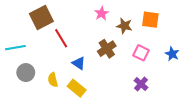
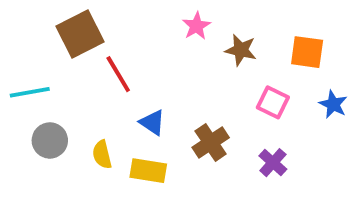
orange square: (150, 20) -> (307, 52), moved
brown cross: (107, 49) -> (211, 142), moved
yellow rectangle: (77, 88) -> (148, 171), turned -30

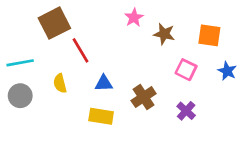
blue triangle: (152, 122) -> (104, 83), turned -36
gray circle: (50, 140) -> (20, 96), moved
yellow semicircle: (102, 155) -> (60, 83), moved

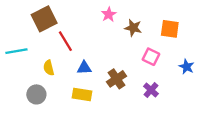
blue star: (227, 71) -> (187, 67), moved
gray circle: (20, 96) -> (36, 94), moved

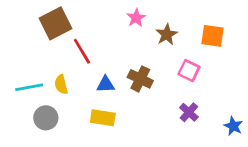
brown star: (133, 28) -> (167, 34), turned 30
cyan line: (16, 51) -> (29, 87), moved
blue star: (187, 67) -> (233, 126), moved
brown cross: (116, 79) -> (140, 79), moved, turned -30

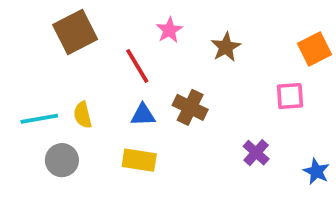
pink star: (136, 18) -> (169, 30), moved
orange square: (213, 36) -> (314, 49), moved, turned -35
red line: (82, 51) -> (137, 66), moved
pink square: (189, 71) -> (290, 96), moved, turned -30

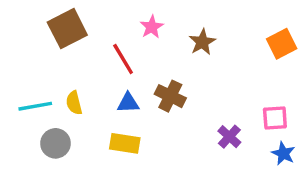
pink square: (290, 96) -> (275, 118), moved

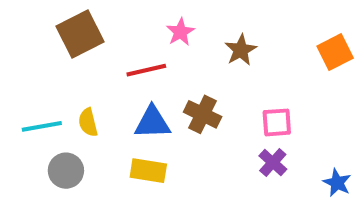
red line: (123, 59) -> (146, 70), turned -72
blue triangle: (128, 103) -> (152, 122), size x1.4
pink square: (275, 118) -> (277, 122), moved

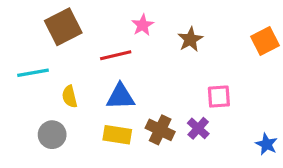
brown cross: (203, 114) -> (160, 130), moved
cyan line: (42, 126) -> (33, 73), moved
purple cross: (273, 163) -> (198, 128), moved

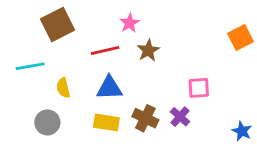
brown star: (190, 39) -> (148, 50), moved

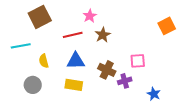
purple cross: (180, 117) -> (125, 81), turned 32
brown cross: (145, 118) -> (107, 70), moved
blue star: (242, 131) -> (154, 94), moved

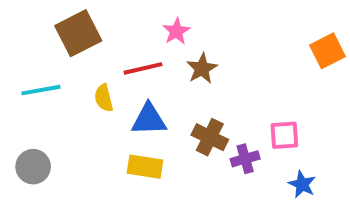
yellow semicircle: (44, 61) -> (104, 98), moved
pink square: (138, 61) -> (284, 135), moved
gray circle: (33, 85) -> (33, 167), moved

